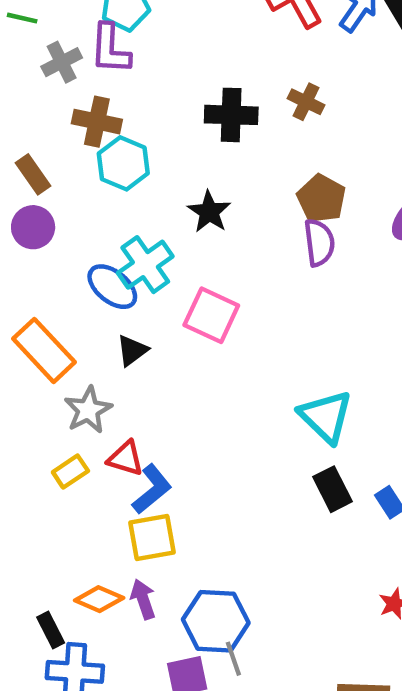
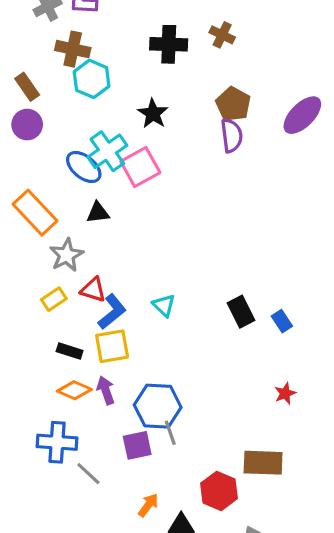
pink square: (211, 315) -> (140, 167), moved, turned 36
black triangle: (132, 350) -> (98, 213), turned 30
cyan triangle: (326, 417) -> (164, 305), moved, size x0.6
black rectangle: (51, 630) -> (70, 351), moved, turned -45

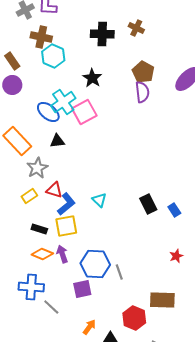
gray line: (170, 433) -> (119, 272), moved

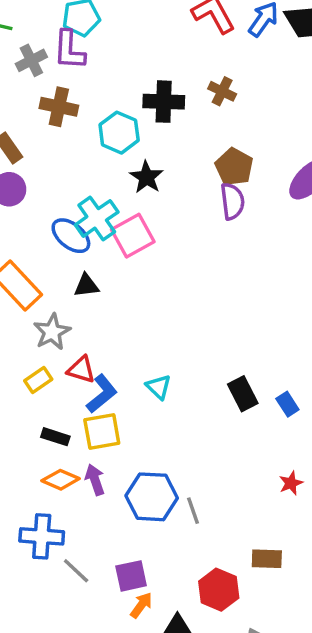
cyan hexagon: (53, 56) -> (119, 133), moved
purple square: (82, 289) -> (131, 576), moved
brown rectangle: (162, 300) -> (267, 559), size x0.7

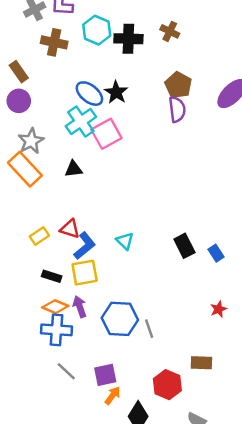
cyan hexagon: (119, 133) -> (97, 30), moved
blue ellipse: (71, 236) -> (89, 94), moved
gray star: (52, 332) -> (31, 141), moved
blue cross: (42, 536) -> (57, 330), moved

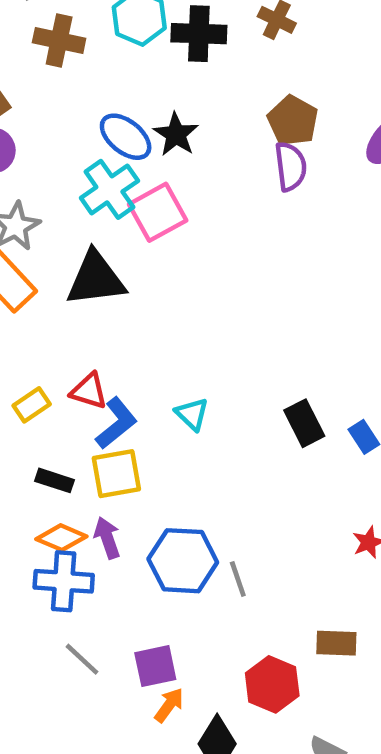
black triangle: (74, 169) -> (96, 279), size x1.8

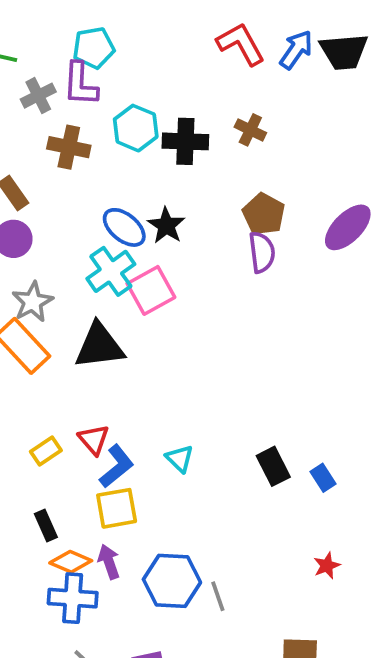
red triangle: (89, 391) -> (94, 440), turned 32
black rectangle: (54, 480) -> (46, 525), moved, turned 48

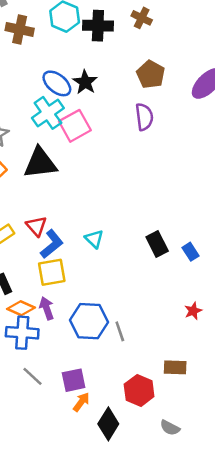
purple semicircle: (262, 252) -> (144, 117), moved

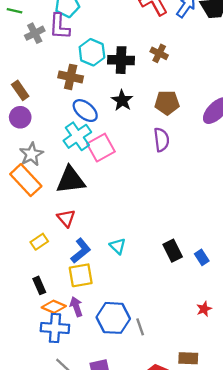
brown cross: (20, 29) -> (71, 77), moved
brown pentagon: (151, 74) -> (167, 103), turned -30
black star: (85, 82) -> (122, 100), moved
red triangle: (36, 226) -> (66, 218), moved

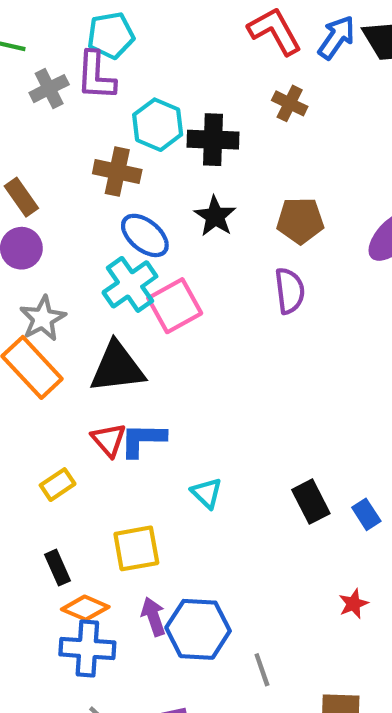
brown cross: (159, 53) -> (290, 103), moved
blue L-shape: (81, 251) -> (143, 440), moved, turned -140
purple arrow: (76, 307) -> (153, 617), moved
red star: (204, 309) -> (354, 604), moved
gray line: (140, 327) -> (262, 670), moved

